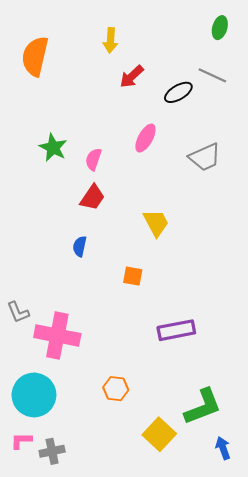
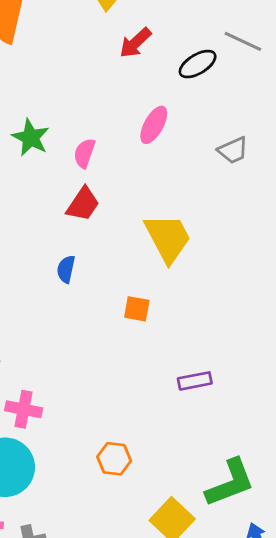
gray trapezoid: (205, 157) -> (233, 150), size x0.7
yellow trapezoid: (156, 223) -> (168, 238), size x1.4
purple rectangle: (176, 330) -> (195, 381), size x0.7
pink cross: (57, 336) -> (24, 409), moved, size x0.6

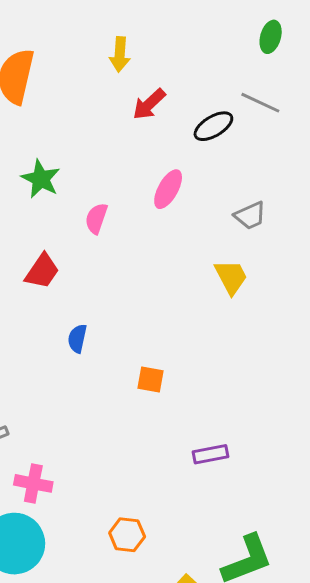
green star: (31, 138) -> (41, 179), moved
red trapezoid: (83, 204) -> (42, 271), moved
yellow trapezoid: (168, 238) -> (231, 277), moved, size x0.7

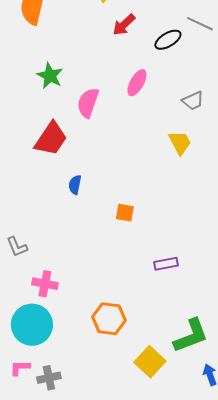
pink semicircle: (96, 218) -> (88, 103), size x1.4
red trapezoid: (42, 271) -> (51, 139), size x1.4
orange hexagon: (127, 535) -> (109, 319), size x1.4

